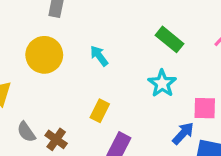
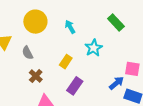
cyan star: (162, 83) -> (94, 48), moved
gray semicircle: (26, 132) -> (28, 53), moved

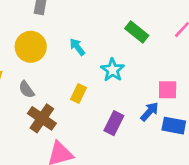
brown cross: (36, 76) -> (42, 118), size x1.5
purple rectangle: (75, 86) -> (114, 123), moved

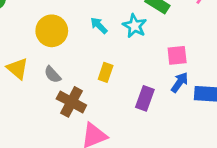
cyan star: (112, 70) -> (135, 26), moved
pink square: (168, 90) -> (177, 55), moved

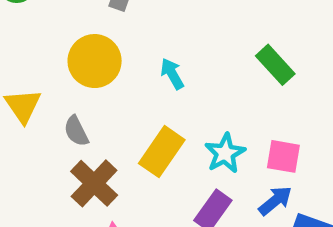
cyan star: (135, 26) -> (225, 153), moved
yellow rectangle: (106, 72) -> (162, 152), size x1.5

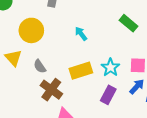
yellow circle: (95, 61) -> (31, 30), moved
yellow rectangle: (162, 152) -> (81, 71), turned 45

